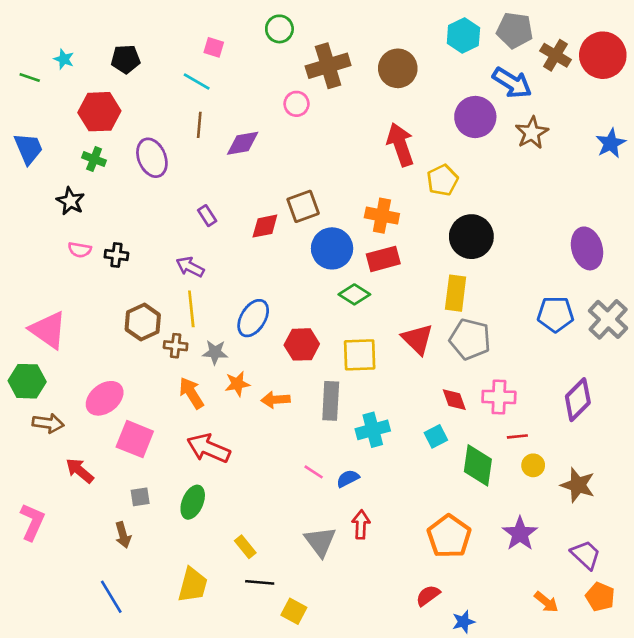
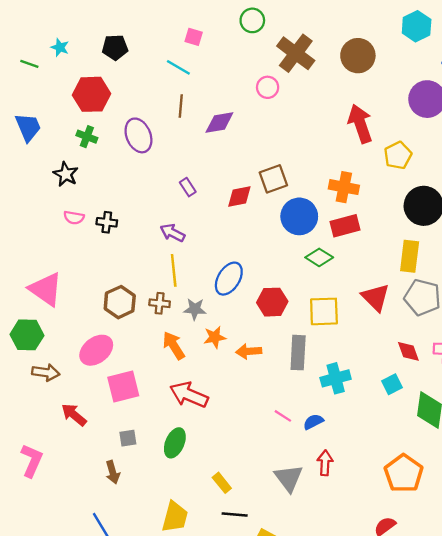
brown cross: (328, 66) -> (296, 53), turned -36
brown hexagon: (143, 322) -> (120, 302), moved
pink square: (135, 439) -> (123, 387), turned -36

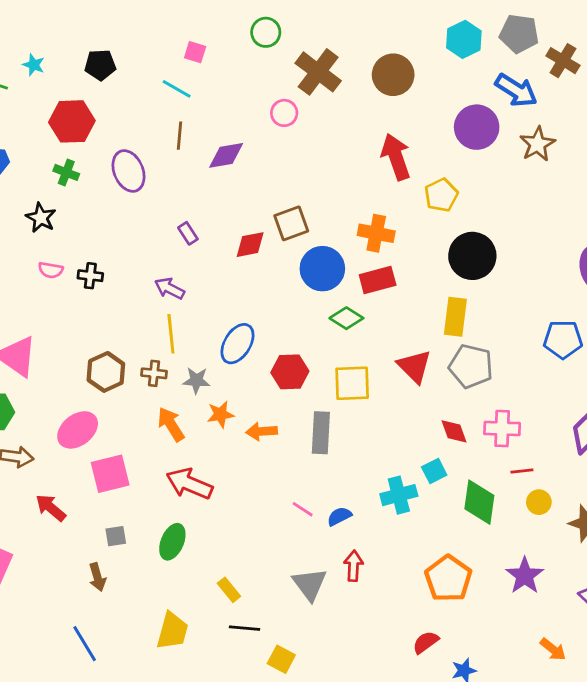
cyan cross: (336, 378) -> (399, 495), moved

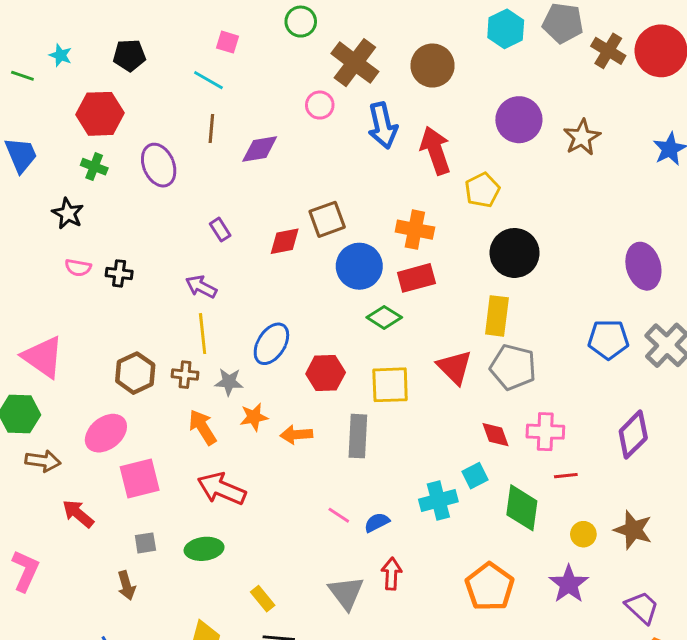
blue arrow: (516, 90) -> (383, 126), moved, turned 45
yellow circle: (539, 502) -> (583, 534), moved
green ellipse: (172, 542) -> (204, 549), turned 60

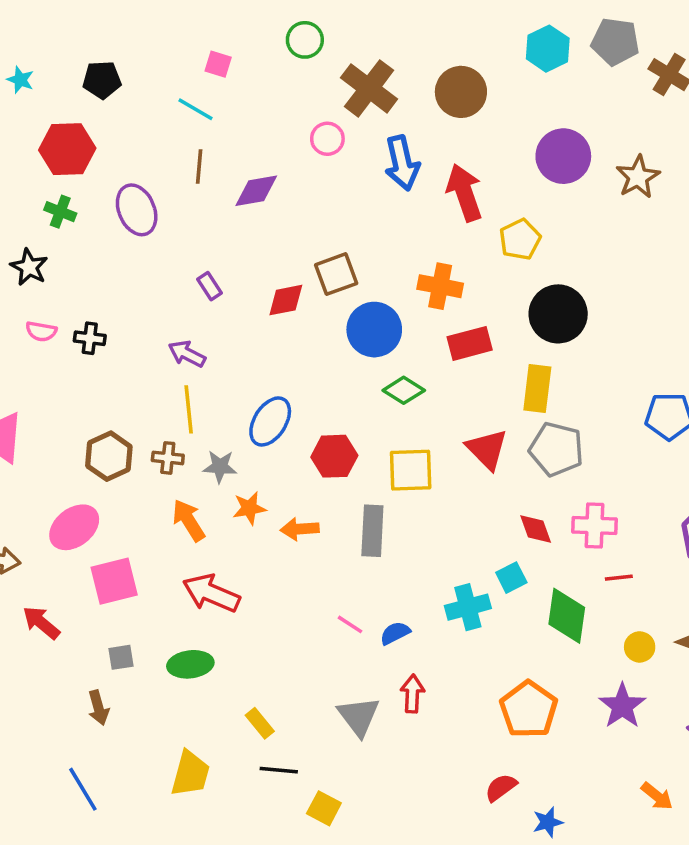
red rectangle: (416, 278) -> (470, 343), moved

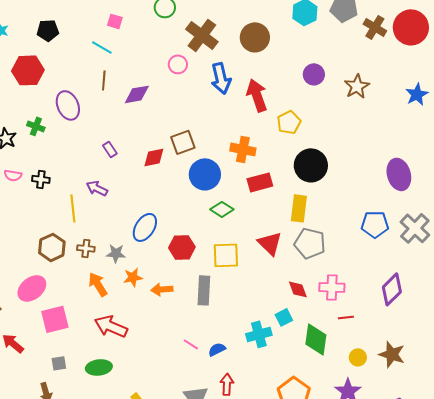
purple circle: (563, 156) -> (314, 74), size x0.7
green cross: (60, 212) -> (36, 126), moved
yellow line: (189, 409) -> (73, 208), moved

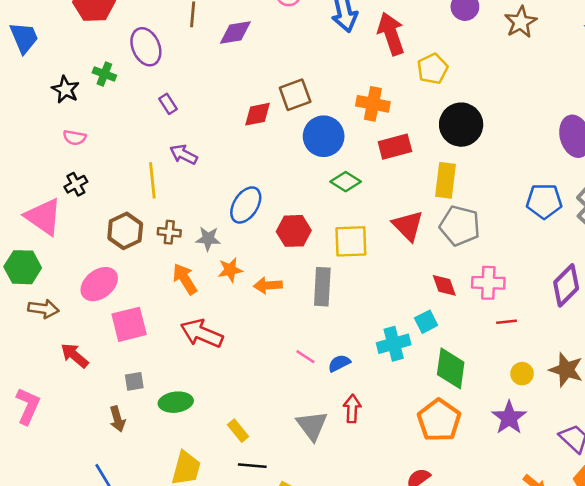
purple rectangle: (110, 149) -> (168, 104), moved
black cross: (41, 179) -> (76, 184), moved, turned -36
green diamond: (316, 339) -> (451, 368), moved
green ellipse: (99, 367) -> (176, 402), moved

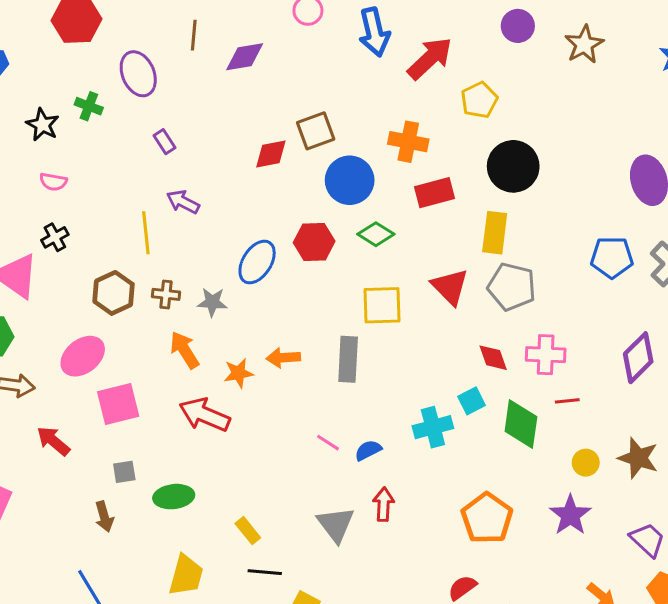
red arrow: (391, 34) -> (430, 58), turned 66
red hexagon: (294, 231) -> (314, 242), moved
orange star: (230, 270) -> (239, 373), moved
green diamond: (451, 368) -> (521, 424), moved

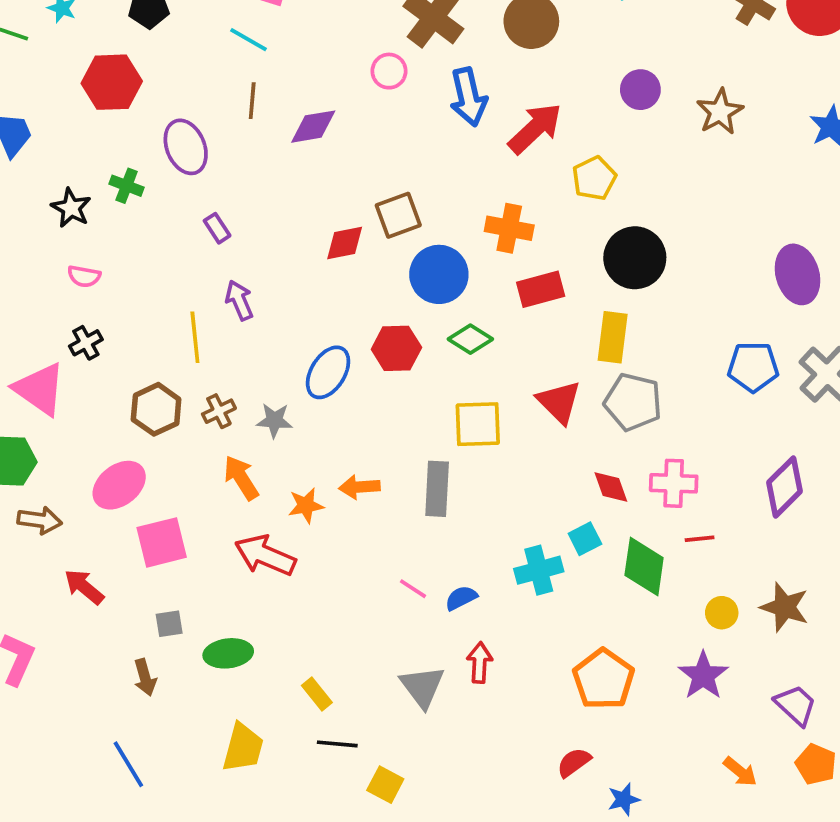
purple arrow: (183, 202) -> (239, 300), turned 40
brown cross: (166, 294) -> (219, 411), turned -32

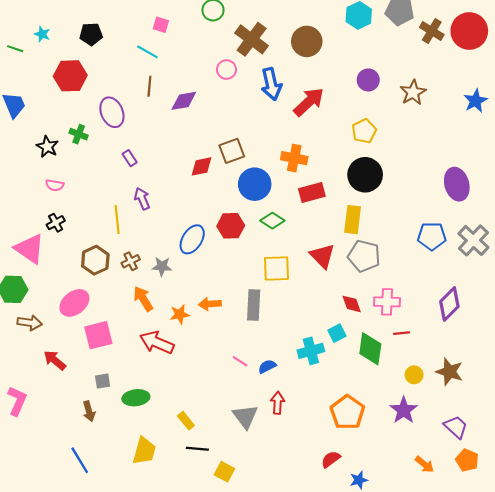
yellow pentagon: (594, 178) -> (364, 131), moved

